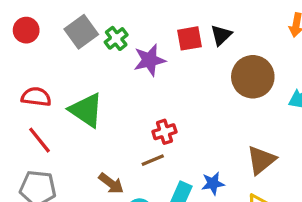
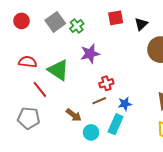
red square: (189, 38) -> (116, 18), moved
purple star: (149, 60) -> (90, 54), moved
red line: (39, 140) -> (40, 89), moved
blue star: (213, 183) -> (125, 104), moved

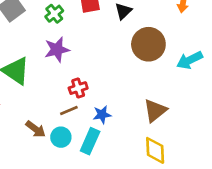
green cross: (77, 26) -> (54, 14), moved
cyan circle: (91, 132) -> (61, 137), moved

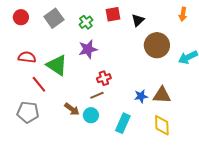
brown triangle: (155, 111) -> (162, 95), turned 42
blue star: (102, 115) -> (141, 96), moved
cyan rectangle: (90, 141) -> (123, 123), moved

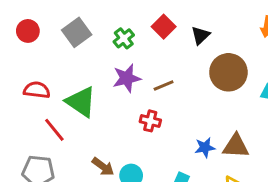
red square: (113, 14) -> (164, 27), turned -35
red cross: (104, 78) -> (150, 121), turned 32
brown line: (97, 95) -> (164, 86), moved

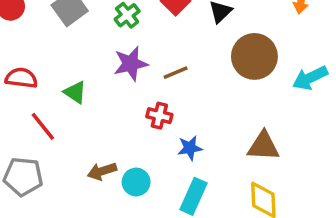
green triangle: (81, 102) -> (75, 92), size x0.6
blue star: (205, 148) -> (190, 148), moved
brown arrow: (103, 167) -> (102, 171), turned 125

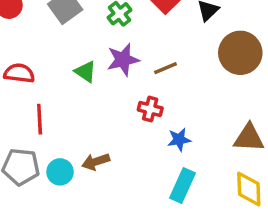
green triangle: (75, 92) -> (86, 72), moved
red line: (43, 126) -> (40, 119), turned 36
cyan circle: (136, 182) -> (60, 172), moved

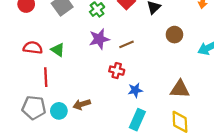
brown circle: (240, 53) -> (174, 35), size x0.6
green triangle: (86, 72) -> (58, 50), moved

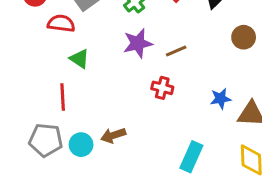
red semicircle: (33, 48) -> (61, 23), moved
blue star: (135, 90) -> (221, 99), moved

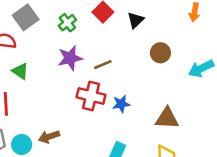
red cross: (162, 88) -> (91, 96), size x1.5
blue star: (221, 99) -> (121, 104), moved

